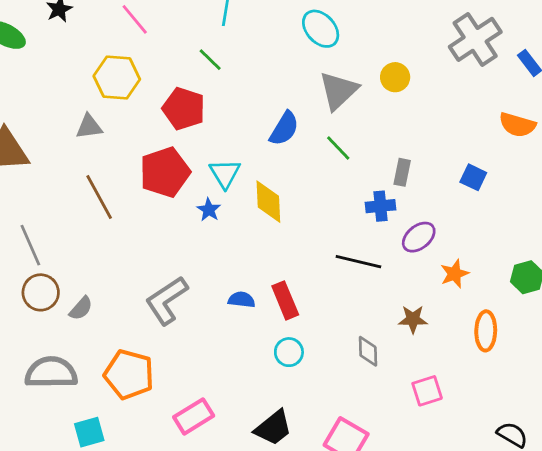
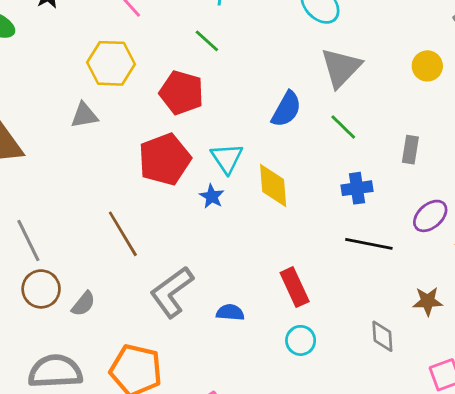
yellow circle: (395, 77) -> (427, 66), moved
brown line: (99, 197) -> (123, 234), moved
blue cross: (380, 206) -> (357, 188), moved
blue semicircle: (242, 300) -> (230, 312), moved

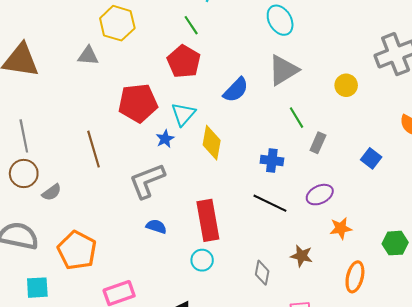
red pentagon: (182, 93) -> (184, 62), moved
green line: (343, 127) -> (297, 118), moved
red rectangle: (295, 287) -> (208, 220), size x1.4
gray L-shape: (172, 292) -> (147, 181), moved

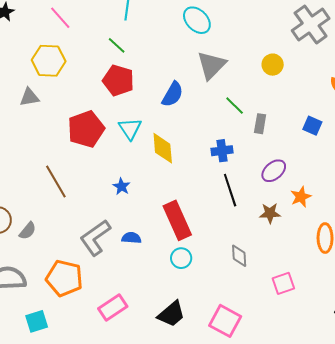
blue star: (165, 139) -> (121, 186), moved
gray L-shape: (147, 181) -> (95, 238), moved
black line: (270, 203) -> (230, 190), turned 60
brown star: (302, 256) -> (270, 213), moved

